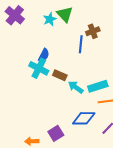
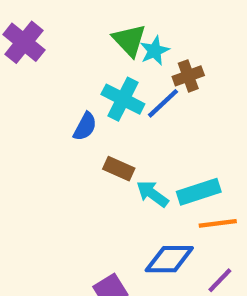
cyan star: (50, 19) -> (155, 51), moved
blue line: (81, 44) -> (163, 103), turned 42
cyan cross: (39, 68) -> (123, 99), moved

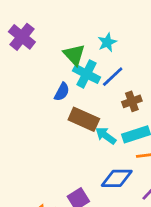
green triangle: (129, 40) -> (74, 55), moved
brown cross: (188, 76) -> (132, 101), moved
brown rectangle: (119, 169) -> (84, 119), size x1.5

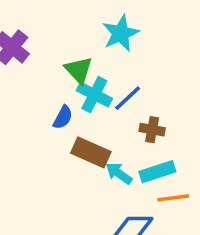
cyan star: (107, 42) -> (121, 33), moved, size x1.5
brown cross: (132, 101) -> (152, 130), turned 30

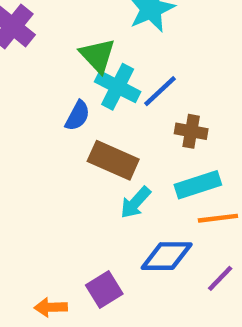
cyan arrow: (119, 173) -> (135, 203), moved, turned -84

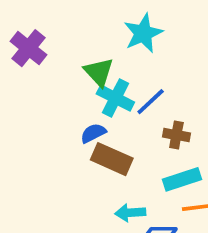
blue semicircle: (77, 116) -> (93, 133), moved, turned -145
cyan arrow: (135, 203) -> (130, 213), moved, turned 44

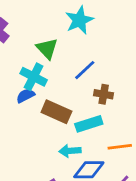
cyan cross: (115, 98) -> (34, 77), moved
blue semicircle: (93, 133) -> (25, 96), moved
cyan rectangle: (182, 179) -> (89, 124), moved

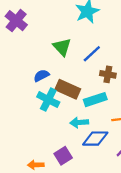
green triangle: (47, 48) -> (62, 47), moved
cyan cross: (34, 77) -> (48, 100), moved

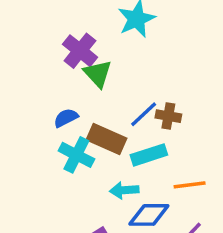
purple cross: (16, 21) -> (80, 51), moved
blue line: (92, 54) -> (144, 114), moved

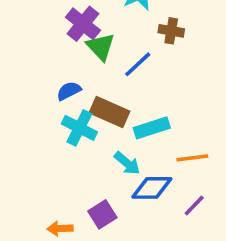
blue line: (144, 114) -> (138, 64), moved
brown cross: (168, 116) -> (171, 31), moved
cyan arrow: (124, 190) -> (127, 163), turned -136

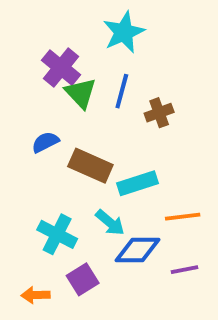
brown cross: (171, 31) -> (159, 113), moved, turned -30
blue line: (138, 64) -> (122, 91), moved, turned -32
cyan cross: (79, 128) -> (57, 234), moved
purple line: (194, 206) -> (185, 270), turned 35

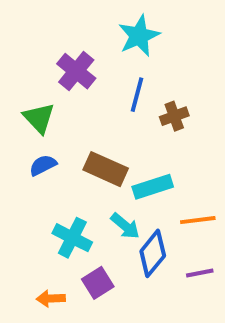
green triangle: (81, 93) -> (39, 118), moved
blue semicircle: (45, 142) -> (43, 165), moved
blue diamond: (138, 250) -> (153, 253), turned -51

